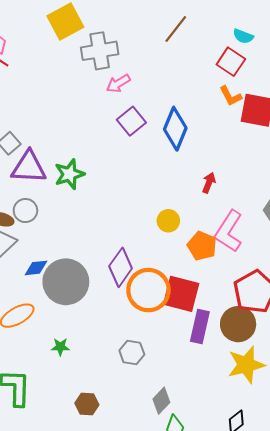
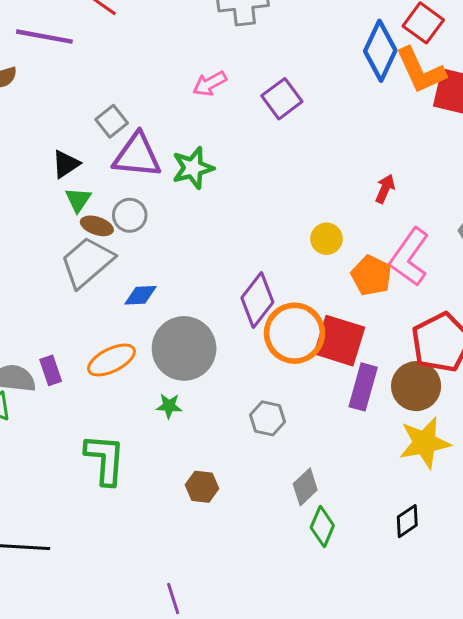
pink arrow: (118, 83) -> (210, 84), moved
orange L-shape: (230, 96) -> (420, 70), size x1.6
blue diamond: (175, 129) -> (380, 51), moved
gray circle: (66, 282) -> (184, 348), moved

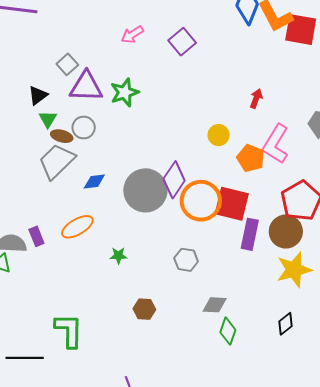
gray circle: (184, 348) -> (145, 190), moved
green L-shape: (105, 459) -> (69, 330), moved
gray diamond: (305, 487) -> (215, 305), turned 50

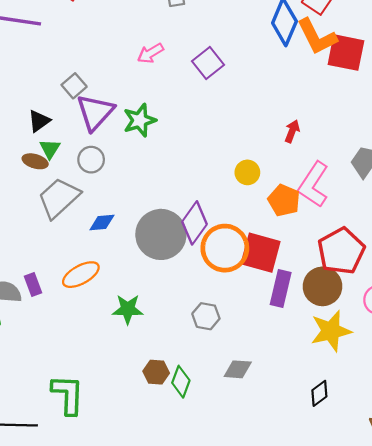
purple triangle: (86, 87) -> (95, 112), turned -51
brown ellipse: (62, 136) -> (35, 161), moved
green star: (119, 256) -> (128, 309), size x1.5
green diamond: (228, 331) -> (181, 382), moved

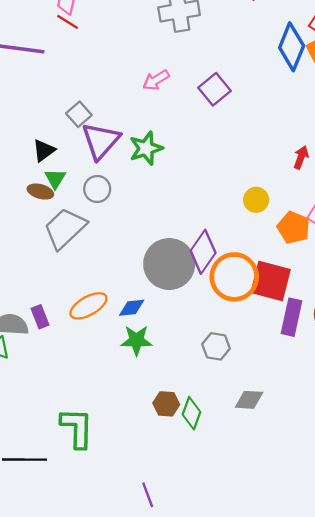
blue diamond: (102, 223) -> (132, 308), moved

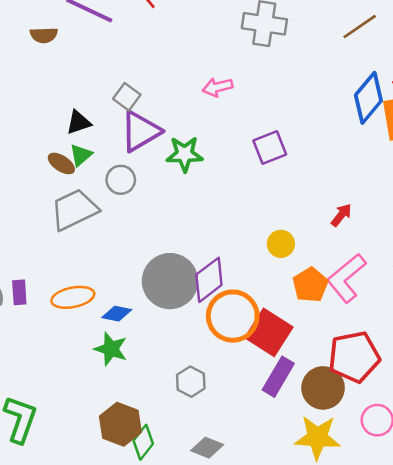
purple square: (215, 89) -> (270, 148), moved
gray square: (79, 114) -> (127, 97), turned -30
brown hexagon: (166, 404) -> (120, 424), size x1.5

